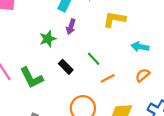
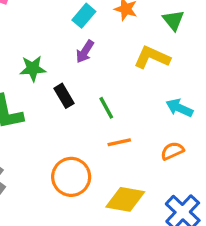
green star: (48, 39) -> (33, 69), moved
black rectangle: (66, 67) -> (64, 96), moved

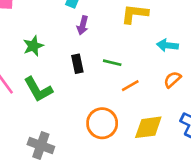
green star: (33, 69) -> (33, 46), moved
black rectangle: (64, 96) -> (77, 64), turned 36
green line: (106, 108) -> (112, 63), turned -30

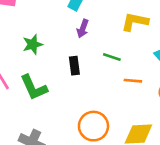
green line: (112, 63) -> (112, 57), moved
orange line: (130, 86) -> (133, 81), moved, turned 30

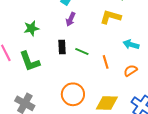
green line: (112, 57) -> (82, 51), moved
orange line: (133, 81) -> (106, 62), turned 64

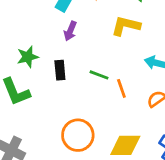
green star: (31, 28) -> (28, 57), moved
green line: (82, 51) -> (99, 75), moved

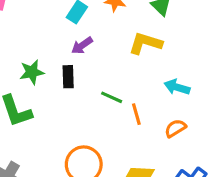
purple arrow: (70, 31) -> (82, 46), turned 30
black rectangle: (60, 70) -> (68, 77), moved

